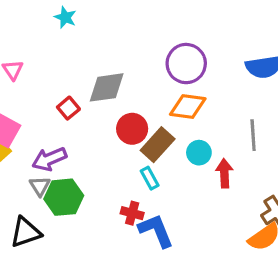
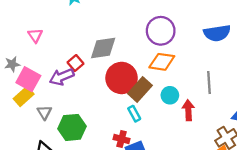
red circle: (132, 129) -> (122, 78), size x1.4
purple arrow: (49, 159) -> (62, 77), moved
gray triangle: (40, 186) -> (44, 113), moved

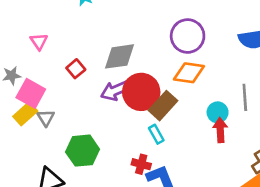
red square: (75, 63) -> (76, 69), moved
purple arrow: (62, 77) -> (115, 91), moved
cyan circle: (170, 95) -> (218, 112), moved
gray triangle: (44, 113) -> (46, 118), moved

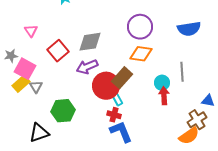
red square: (76, 69) -> (58, 51), size x1.5
red circle: (141, 92) -> (106, 86), moved
red cross: (141, 164) -> (114, 115), moved

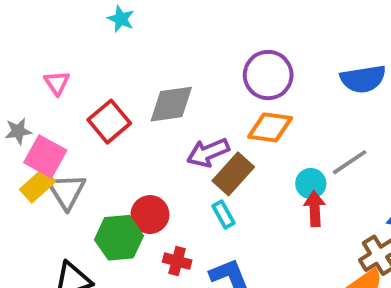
purple arrow: (87, 67) -> (208, 153), moved
gray line: (182, 72) -> (350, 162), turned 60
red circle: (106, 86) -> (150, 215), moved, size x0.7
gray triangle: (36, 87) -> (67, 191), size x1.5
red cross: (114, 115) -> (177, 261), moved

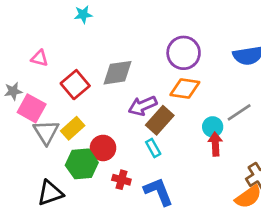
cyan star: (121, 19) -> (83, 15), turned -30
pink triangle: (57, 83) -> (40, 58), turned -42
yellow rectangle: (38, 185) -> (73, 128), moved

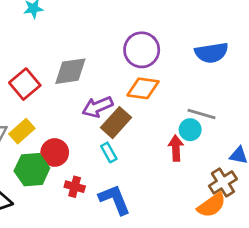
gray line: (239, 112) -> (202, 114), turned 50
cyan circle: (213, 127) -> (190, 130), moved

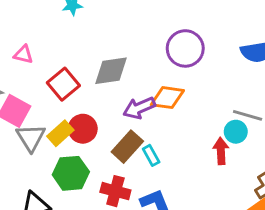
orange diamond: (143, 88) -> (167, 98), moved
brown rectangle: (116, 123) -> (127, 147), moved
red circle: (55, 152) -> (83, 129), moved
red cross: (75, 187) -> (115, 191), size x1.4

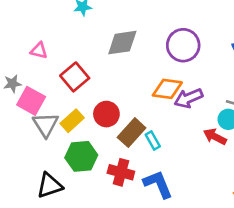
gray diamond: (111, 71) -> (122, 43), moved
purple arrow: (139, 108) -> (188, 98), moved
red circle: (83, 129) -> (106, 114), moved
red arrow: (221, 151) -> (215, 137), turned -60

